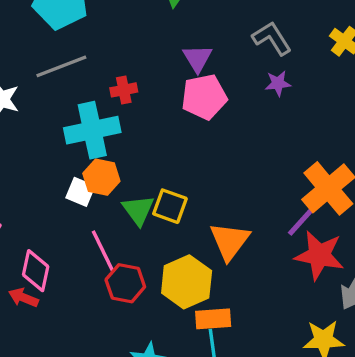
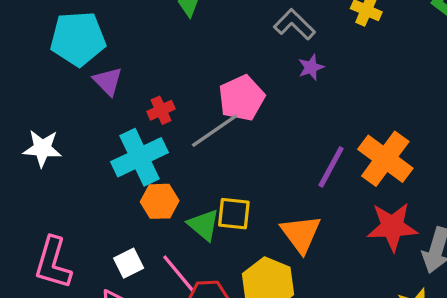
purple triangle: (197, 58) -> (108, 81), moved
gray line: (61, 66) -> (215, 131), moved
white square: (80, 192) -> (129, 263), moved, turned -36
purple line: (304, 218) -> (331, 167), moved

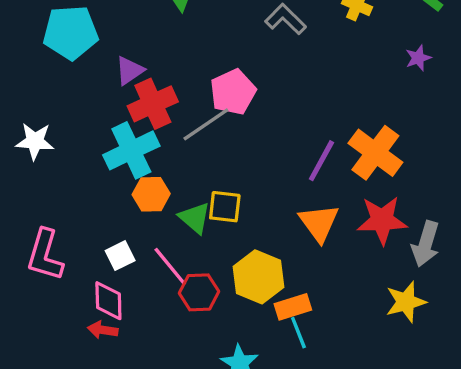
purple star: (311, 67) -> (418, 58), moved
purple triangle: (108, 81) -> (130, 71), moved, turned 40
red cross: (161, 110) -> (153, 104), size x1.8
orange triangle: (301, 234) -> (319, 223), moved

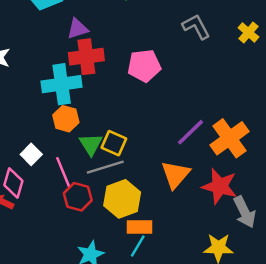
gray line: (206, 124) -> (105, 167), moved
gray arrow: (426, 244) -> (245, 212), turned -60
white square: (120, 256) -> (31, 154), turned -36
cyan line: (298, 333) -> (138, 246), turned 35

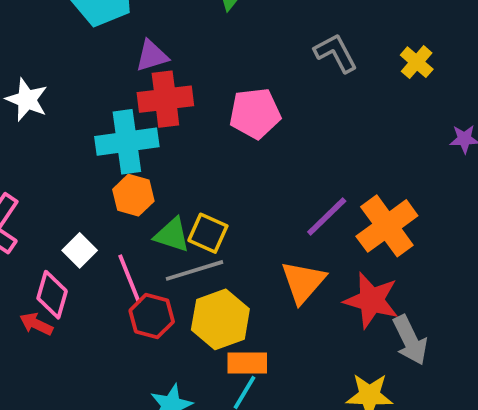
green triangle: (91, 144) -> (172, 235), turned -40

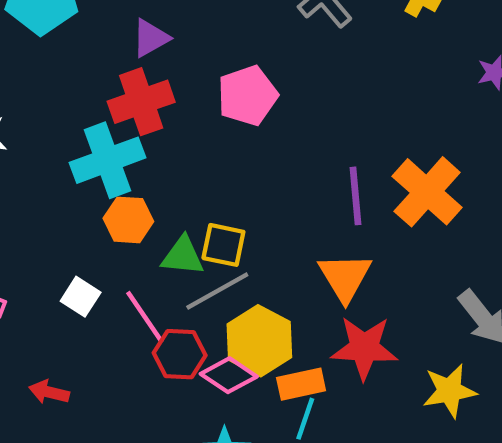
purple triangle: (152, 56) -> (151, 38), moved
purple line: (327, 216) -> (356, 196), turned -39
pink diamond: (52, 295) -> (229, 375), moved, turned -60
red star: (371, 300) -> (364, 348), moved

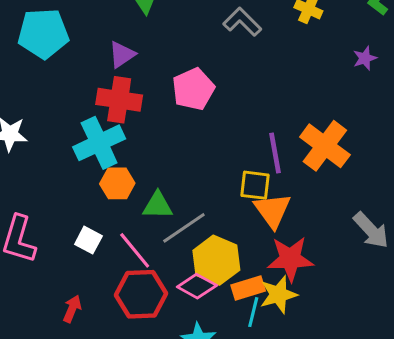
red cross: (141, 102) -> (119, 100), turned 33
yellow square: (223, 245) -> (255, 185), moved
red hexagon: (180, 354) -> (141, 294), moved, size x1.4
yellow star: (449, 391) -> (278, 294), moved
red arrow: (49, 392) -> (72, 309), turned 104

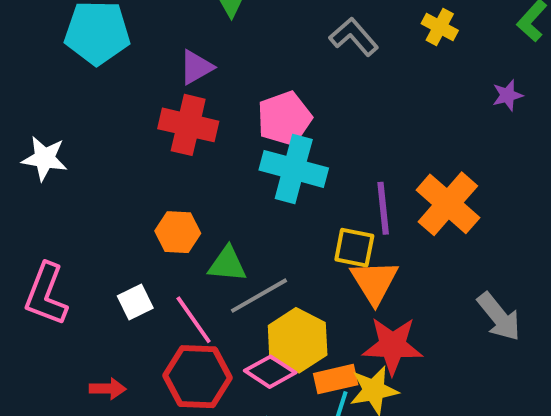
cyan cross: (99, 143) -> (294, 169), moved, turned 36
white square: (88, 240) -> (135, 302), turned 32
red arrow: (72, 309) -> (108, 389), turned 64

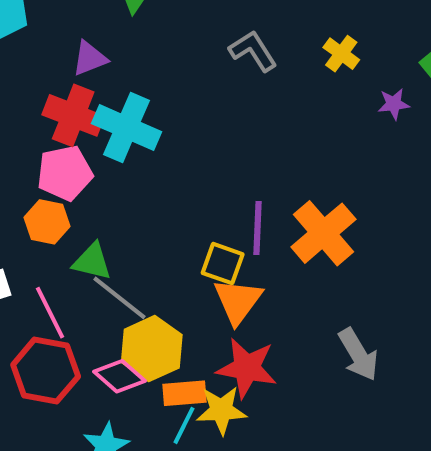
purple star: (508, 95) -> (394, 104), moved
pink pentagon: (284, 118) -> (65, 173), moved
cyan cross: (294, 169) -> (127, 128), moved
gray line: (259, 296) -> (119, 298), turned 60

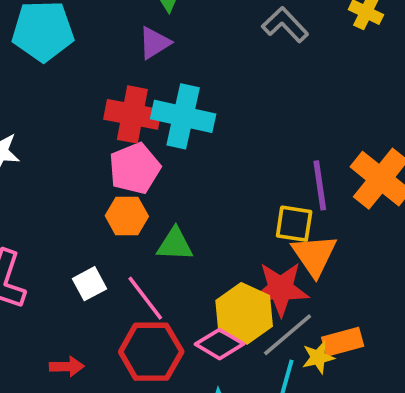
purple triangle: (90, 58) -> (154, 43), moved
gray line: (119, 298) -> (288, 335), moved, turned -68
red star: (247, 368) -> (281, 289), moved
orange rectangle: (184, 393) -> (343, 342), moved
yellow star: (221, 410) -> (318, 357), size x0.7

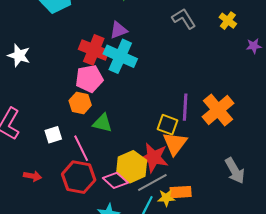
purple triangle: (154, 43) -> (119, 30), moved

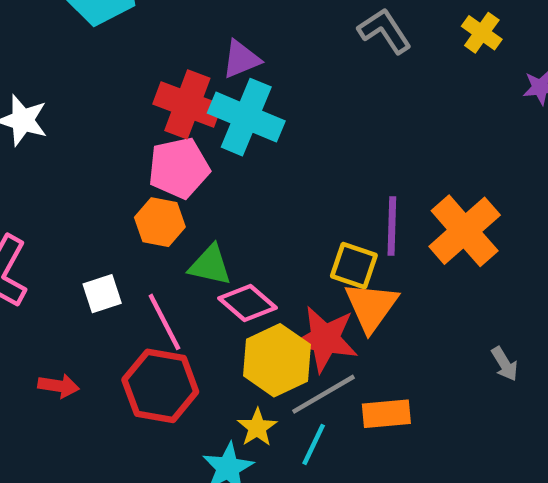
gray arrow: (235, 171) -> (505, 364), size x0.6
pink diamond: (115, 180) -> (248, 303), moved
yellow star: (166, 198) -> (257, 428), moved, turned -30

